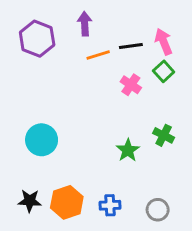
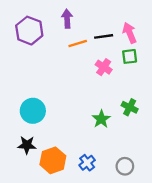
green square: (164, 71) -> (130, 56), turned 35
black star: (30, 201) -> (27, 145), moved
blue cross: (110, 205) -> (87, 163), turned -35

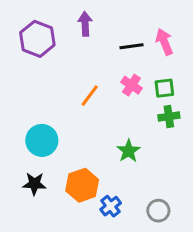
orange line: (78, 43) -> (90, 96), moved, turned -36
green square: (130, 56) -> (164, 88), moved
green cross: (130, 107) -> (169, 116), moved, turned -35
orange hexagon: (53, 160) -> (82, 185), moved

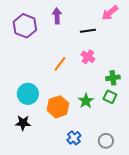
pink arrow: (164, 42) -> (110, 13), moved, turned -108
green square: (164, 88) -> (110, 97), moved, turned 32
orange hexagon: (82, 185) -> (58, 107), moved

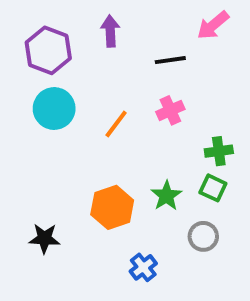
pink cross: (88, 57) -> (170, 110), turned 32
cyan circle: (28, 94) -> (54, 109), moved
gray circle: (106, 141) -> (203, 236), moved

